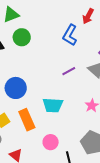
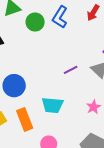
blue L-shape: (70, 35) -> (60, 17), moved
green circle: (22, 37) -> (35, 22), moved

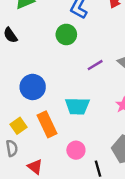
green circle: (35, 22) -> (66, 34), moved

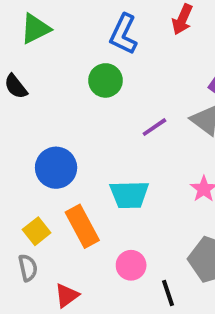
red triangle: (35, 167) -> (67, 295), turned 49

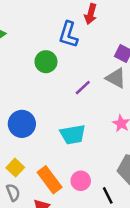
blue L-shape: (123, 34) -> (68, 35), moved
orange rectangle: (82, 226) -> (50, 180), moved

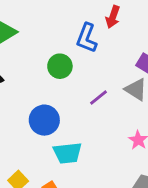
blue circle: (22, 124) -> (44, 120), moved
cyan trapezoid: (73, 134) -> (67, 153), moved

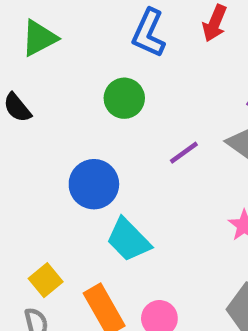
blue L-shape: (87, 38) -> (149, 33), moved
cyan trapezoid: (67, 153) -> (128, 240), turned 48

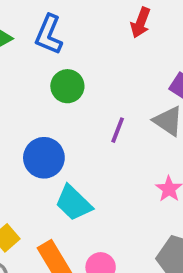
blue L-shape: (149, 33) -> (49, 35), moved
purple line: (184, 153) -> (118, 130), turned -32

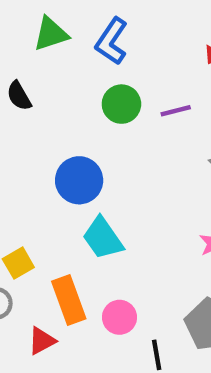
purple line: (118, 130) -> (176, 111), moved, turned 44

